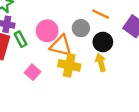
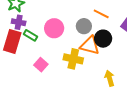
green rectangle: (20, 39) -> (31, 35), turned -32
orange triangle: (61, 46) -> (90, 45), moved
yellow arrow: (101, 62) -> (110, 78), moved

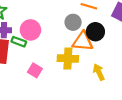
pink circle: (54, 28) -> (30, 30), moved
yellow arrow: (110, 78) -> (99, 72), moved

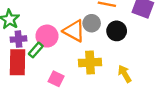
orange triangle: (83, 41) -> (74, 31), moved, turned 30
green rectangle: (19, 42) -> (36, 50), turned -64

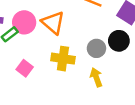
gray circle: (92, 23) -> (96, 48), moved
black circle: (117, 31) -> (119, 41), moved

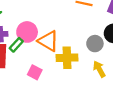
orange triangle: (53, 23) -> (48, 41), moved

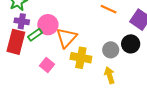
orange triangle: (48, 41) -> (66, 38), turned 30

